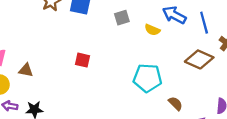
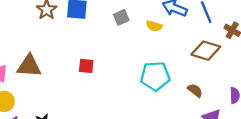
brown triangle: (26, 70) -> (29, 66), moved, size x1.6
brown semicircle: (175, 104) -> (195, 90), moved

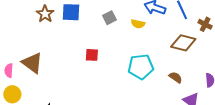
brown triangle: (29, 66) -> (32, 63), turned 35
red square: (86, 66) -> (92, 55), moved

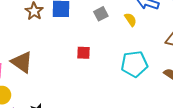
yellow semicircle: (138, 24) -> (130, 20), turned -136

